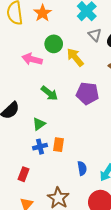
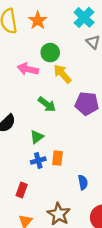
yellow arrow: (75, 57) -> (62, 74), moved

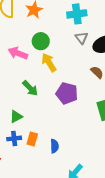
cyan cross: (84, 17) -> (77, 14), turned 30
blue semicircle: (83, 182) -> (54, 146), moved

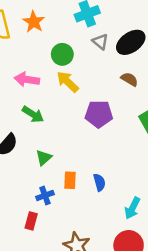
green circle: (41, 41) -> (62, 54), moved
green arrow: (30, 88) -> (33, 114), moved
blue cross: (14, 138) -> (45, 195), moved

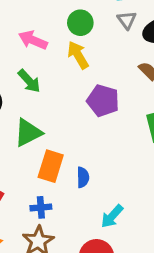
green triangle: (44, 158) -> (28, 133), size x1.5
orange rectangle: (70, 180) -> (51, 166), size x1.5
blue cross: (45, 195) -> (41, 207), moved

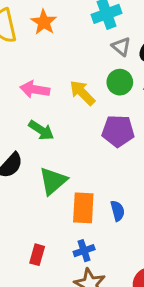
green circle: (80, 23) -> (120, 82), moved

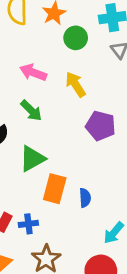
green circle: (120, 82) -> (76, 38), moved
blue cross: (84, 251) -> (28, 224), moved

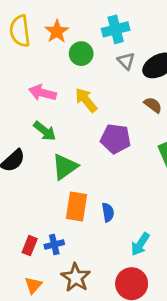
green triangle: (32, 159) -> (65, 167), moved

